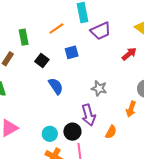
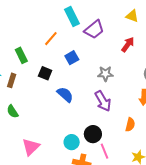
gray star: (99, 88) -> (105, 74), moved
purple arrow: (88, 115) -> (103, 101), moved

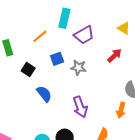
cyan rectangle: (72, 17) -> (64, 18), turned 30
gray star: (105, 74) -> (78, 68), moved

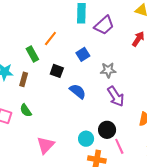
orange line: (40, 36) -> (50, 39), moved
gray star: (78, 68) -> (108, 70), moved

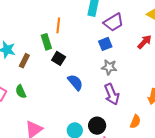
orange line: (50, 39) -> (58, 25), turned -42
green rectangle: (32, 54) -> (46, 42), moved
blue square: (83, 54) -> (105, 44), moved

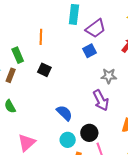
green rectangle: (46, 42) -> (18, 55), moved
gray star: (109, 67) -> (109, 76), moved
blue semicircle: (75, 82) -> (64, 113), moved

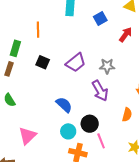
purple trapezoid: (96, 28) -> (76, 63), moved
blue square: (90, 51) -> (100, 18), moved
green rectangle: (18, 55) -> (15, 48), turned 42

